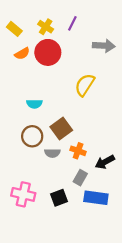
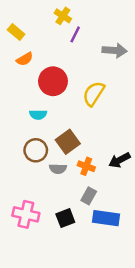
purple line: (72, 23) -> (75, 34), moved
yellow cross: (46, 27) -> (63, 16), moved
red circle: (48, 52) -> (53, 81), moved
black arrow: (105, 162) -> (120, 160), moved

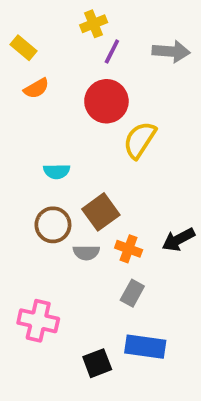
yellow cross: (63, 16) -> (94, 24), turned 35
gray arrow: (115, 50) -> (171, 51), moved
red circle: (53, 81) -> (106, 101), moved
black square: (65, 218) -> (97, 363), moved
blue rectangle: (106, 218) -> (145, 347), moved

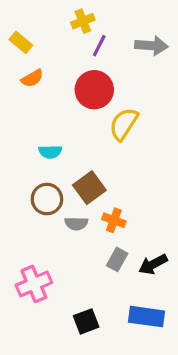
black arrow: (178, 240) -> (153, 264), moved
pink cross: (38, 321) -> (34, 284), turned -36
blue rectangle: (145, 347) -> (147, 317), moved

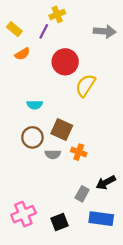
purple line: (99, 46) -> (44, 31), moved
brown square: (89, 188) -> (62, 129), turned -30
gray rectangle: (117, 259) -> (82, 194), moved
pink cross: (34, 284) -> (23, 214), moved

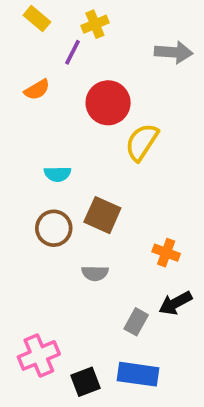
yellow rectangle: (14, 29) -> (37, 19), moved
orange cross: (79, 152) -> (166, 253), moved
gray semicircle: (53, 154) -> (95, 273), moved
blue rectangle: (101, 219) -> (138, 374), moved
black square: (60, 222) -> (86, 382), moved

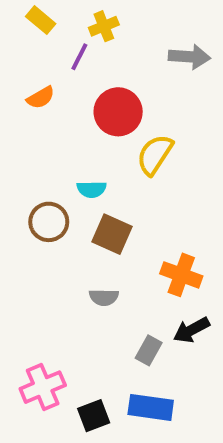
cyan semicircle: (58, 174) -> (92, 189), moved
brown circle: (54, 228) -> (49, 222), moved
orange cross: (166, 253) -> (181, 275), size x1.4

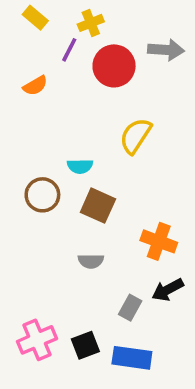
red circle: (118, 112) -> (114, 66), moved
black square: (94, 416) -> (85, 345), moved

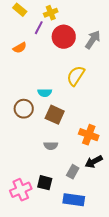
gray arrow: (166, 50) -> (93, 40), moved, turned -60
black square: (85, 345) -> (45, 183), moved, turned 35

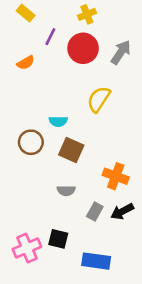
yellow cross: (51, 13) -> (87, 14), moved
gray rectangle: (73, 172) -> (95, 211), moved

